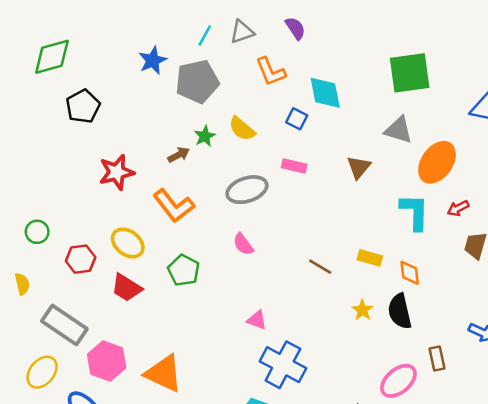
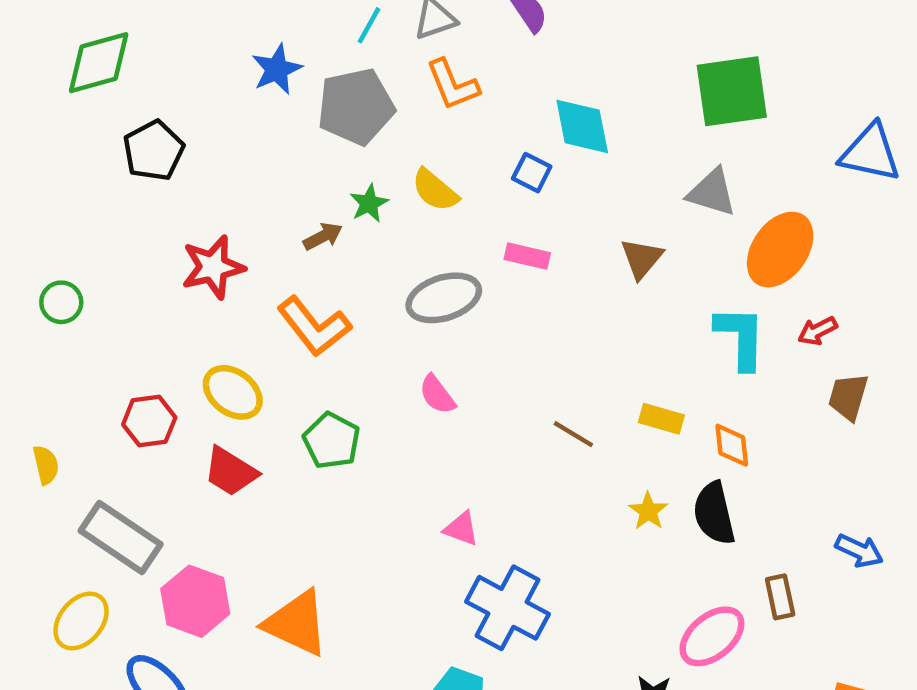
orange L-shape: (271, 72) -> (453, 85), moved
green circle: (37, 232) -> (61, 302), moved

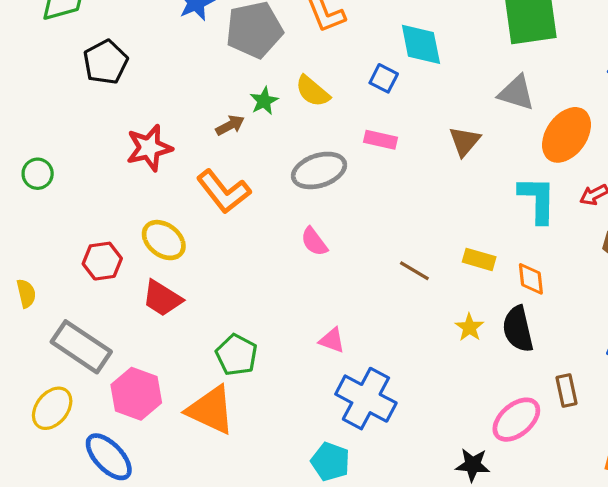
green pentagon: (332, 441) -> (237, 355), moved

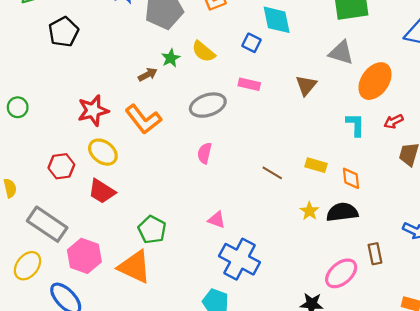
red star: (149, 148) -> (93, 111), moved
cyan L-shape: (537, 200) -> (355, 125), size x0.7
pink semicircle: (314, 242) -> (205, 153), turned 50
black semicircle: (518, 329) -> (342, 212), turned 96

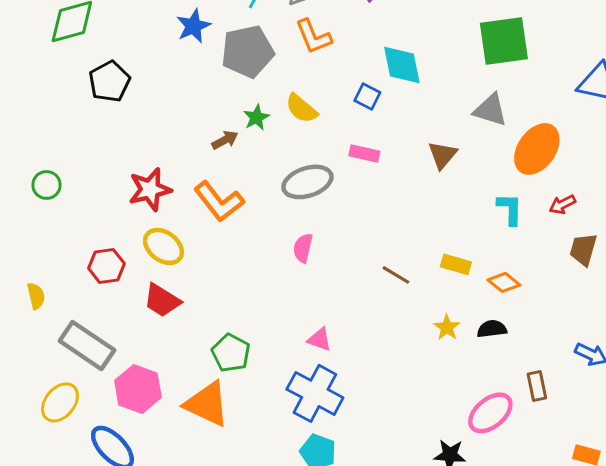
orange diamond: (351, 178) -> (504, 282), turned -45
black semicircle: (342, 212) -> (492, 329), size x0.7
blue cross: (239, 259) -> (315, 393), moved

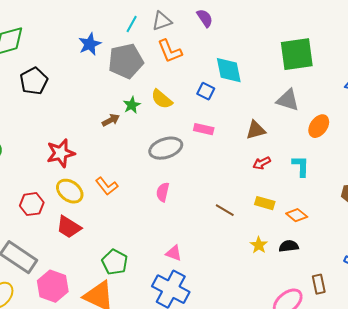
orange ellipse: (537, 149) -> (319, 126), size x0.7
brown triangle: (442, 155) -> (256, 130), turned 35
orange L-shape: (219, 201) -> (107, 186), moved, size x0.7
red arrow: (562, 204) -> (262, 163), moved

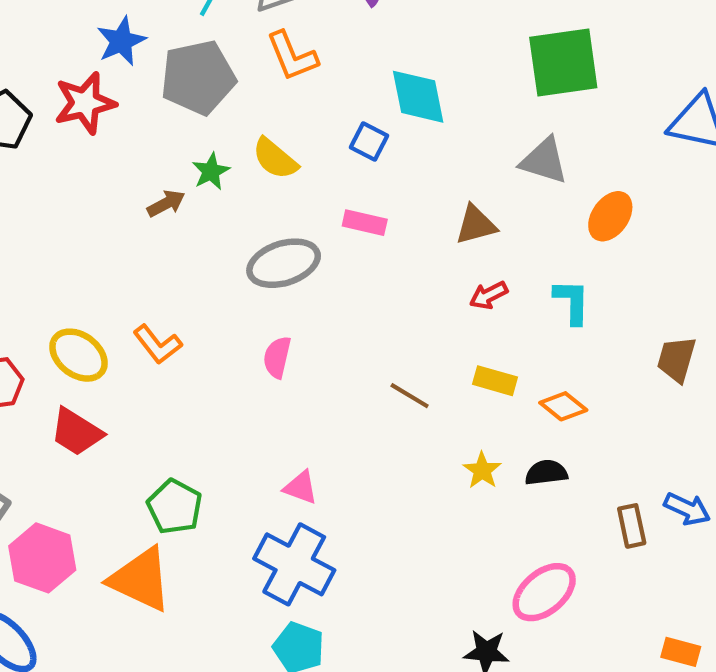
red star: (61, 153) -> (85, 103), moved
brown rectangle: (319, 284) -> (632, 526), moved

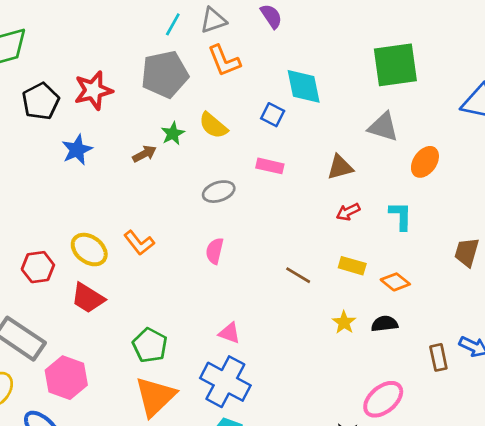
blue star: (121, 41) -> (77, 150), moved
gray ellipse: (284, 263) -> (219, 192), size x0.7
orange triangle: (140, 579) -> (155, 397), moved, turned 51

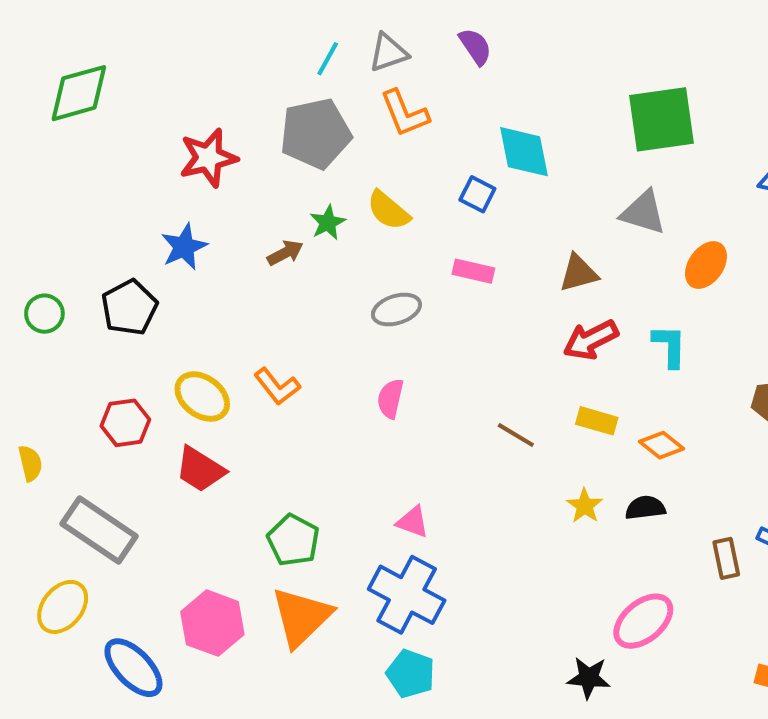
black pentagon: (41, 101) -> (129, 308), moved
red arrow: (348, 212) -> (591, 340), size x1.5
pink hexagon: (66, 378) -> (212, 623), moved

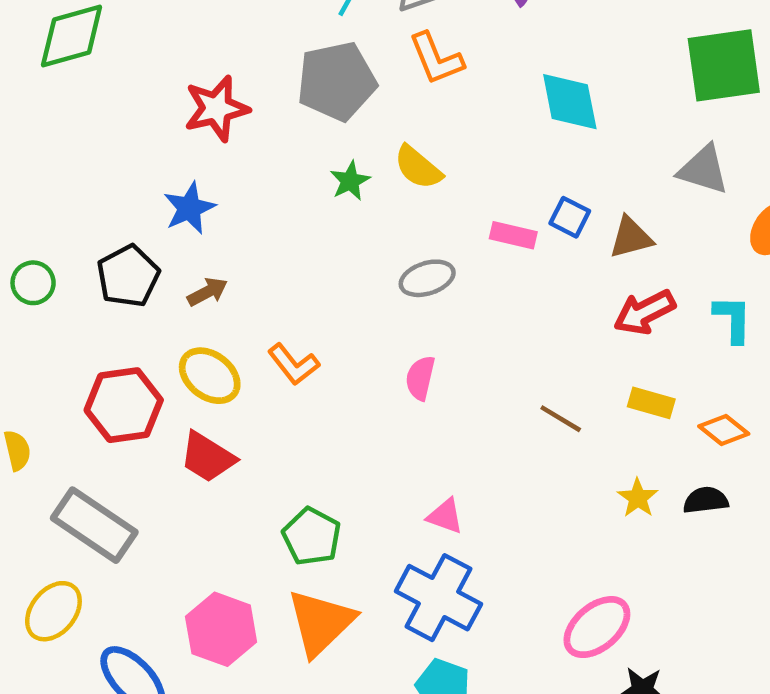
blue square: (477, 194) -> (570, 217), moved
brown arrow: (285, 253) -> (207, 292), moved
red hexagon: (125, 423) -> (124, 405), size x1.4
pink ellipse: (643, 621) -> (597, 627), moved

